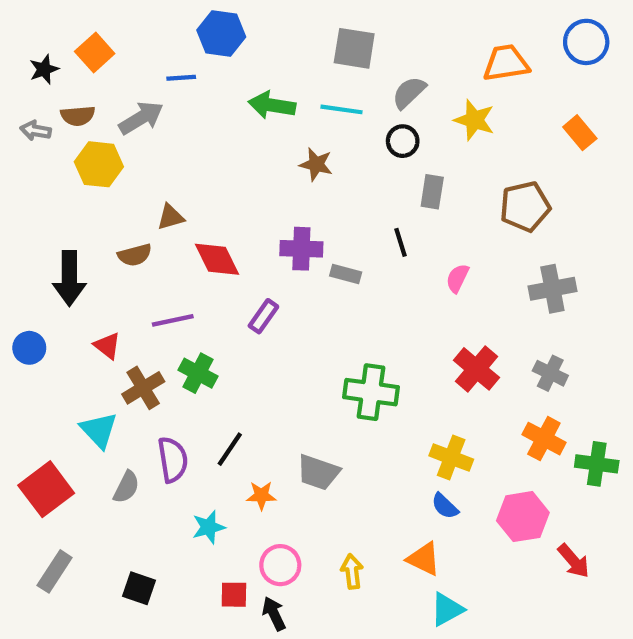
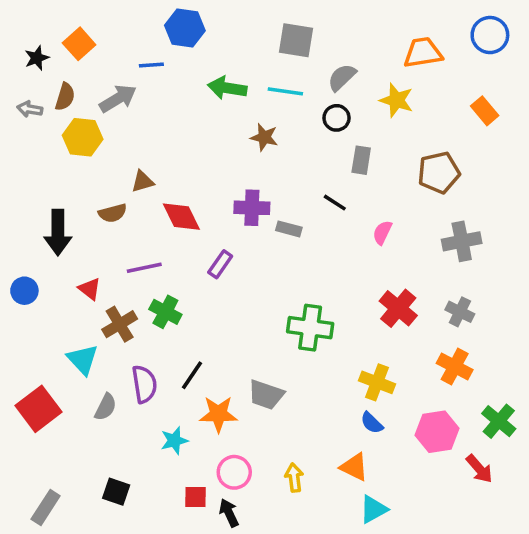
brown semicircle: (78, 116) -> (65, 97), turned -68
black line: (401, 242) -> (335, 203), turned -40
green cross: (597, 464) -> (499, 421), moved, turned 32
orange star: (261, 495) -> (218, 414), size x1.5
gray rectangle: (55, 571) -> (46, 508), moved

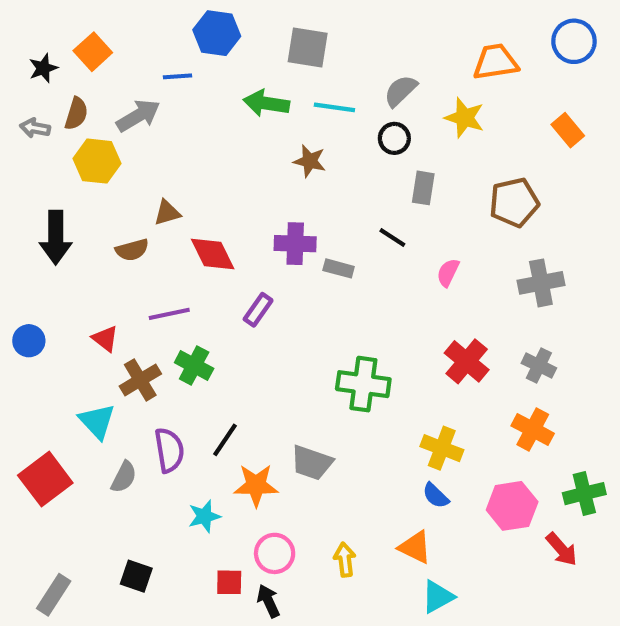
gray square: (296, 40) -> (308, 48), moved
black arrow: (58, 232) -> (56, 237), moved
green cross: (499, 421) -> (584, 494), turned 36

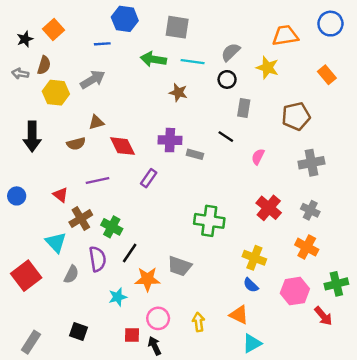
gray arrow: (138, 116) -> (93, 79), moved
green cross: (194, 366) -> (112, 227), moved

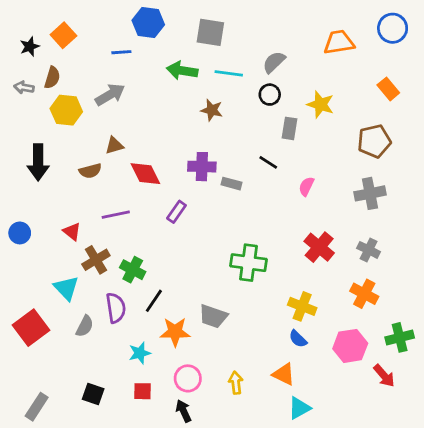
yellow star: (267, 68) -> (321, 104), moved
brown pentagon: (296, 116) -> (374, 141), moved
red square: (132, 335) -> (143, 391), moved

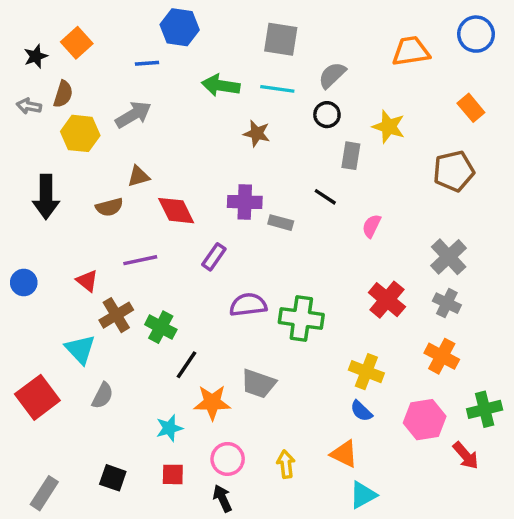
gray square: (210, 32) -> (281, 39), moved
gray cross: (370, 193) -> (449, 257), moved, turned -32
purple semicircle: (116, 308) -> (248, 305), moved, turned -88

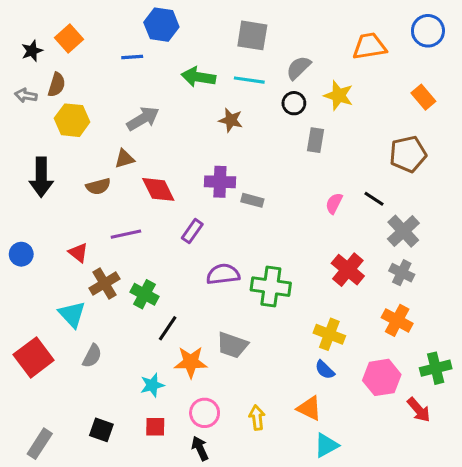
gray arrow: (133, 115) -> (143, 119), moved
yellow star: (389, 127) -> (339, 95), moved
black line: (325, 197) -> (374, 199), moved

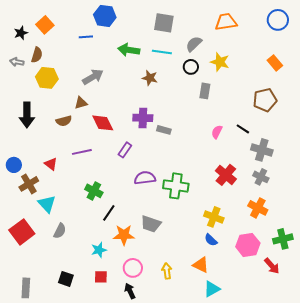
orange trapezoid: (369, 46) -> (226, 22), moved
gray cross: (403, 231) -> (262, 150), turned -30
brown cross: (104, 283) -> (29, 184), moved
gray rectangle: (40, 444) -> (26, 288), turned -30

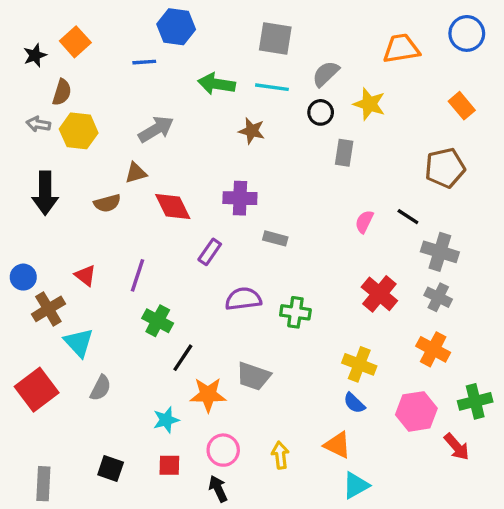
orange trapezoid: (226, 22) -> (401, 49), moved
gray arrow: (17, 62) -> (38, 124), moved
gray rectangle: (164, 130) -> (275, 238), moved
purple line: (82, 152) -> (137, 275), moved, turned -60
green cross: (176, 186) -> (295, 312), size x0.7

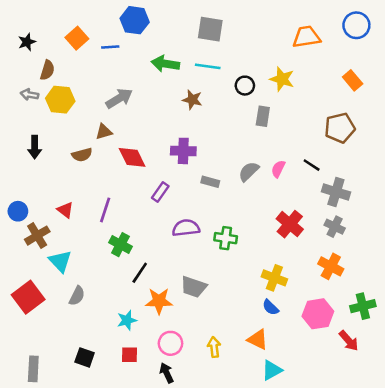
orange square: (75, 42) -> (77, 38), moved
gray semicircle: (326, 74) -> (249, 171), moved
black arrow: (45, 193) -> (35, 147), size x0.7

